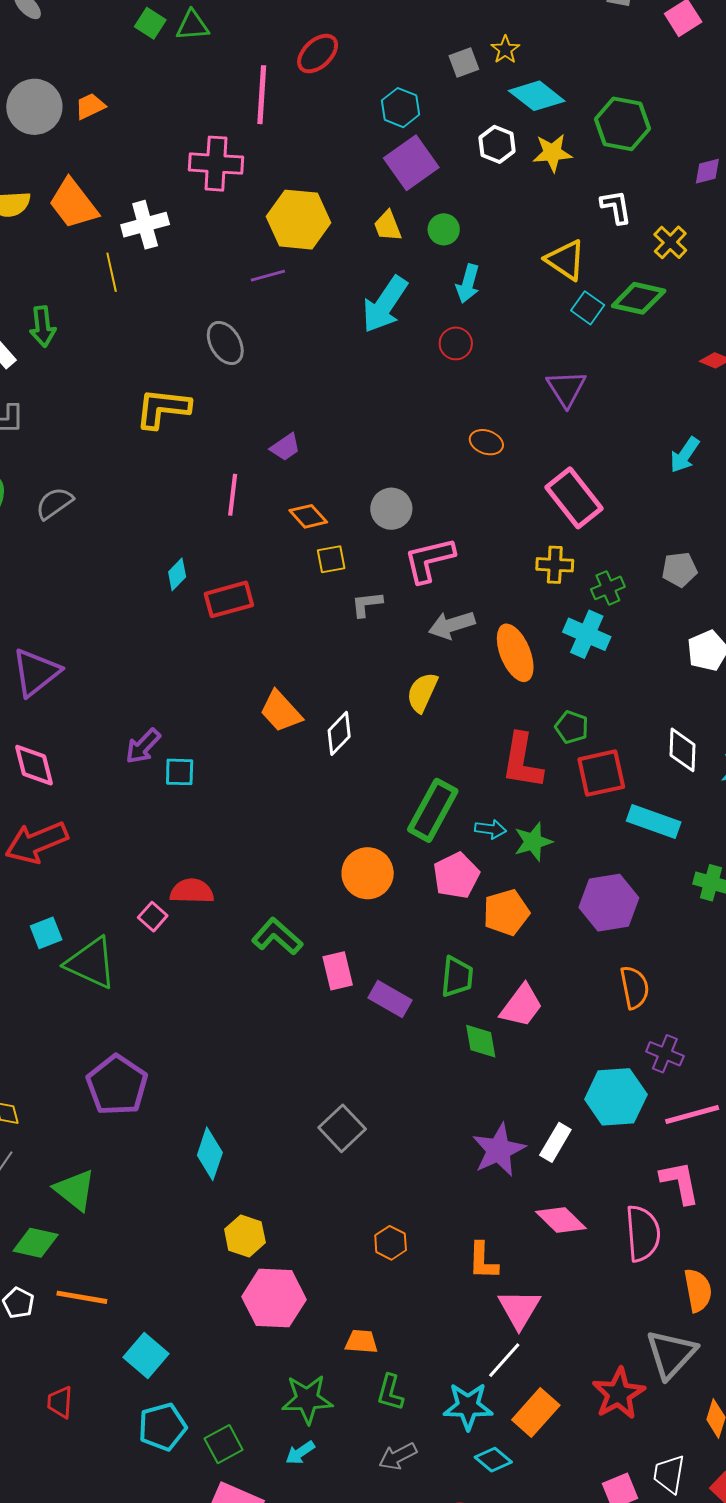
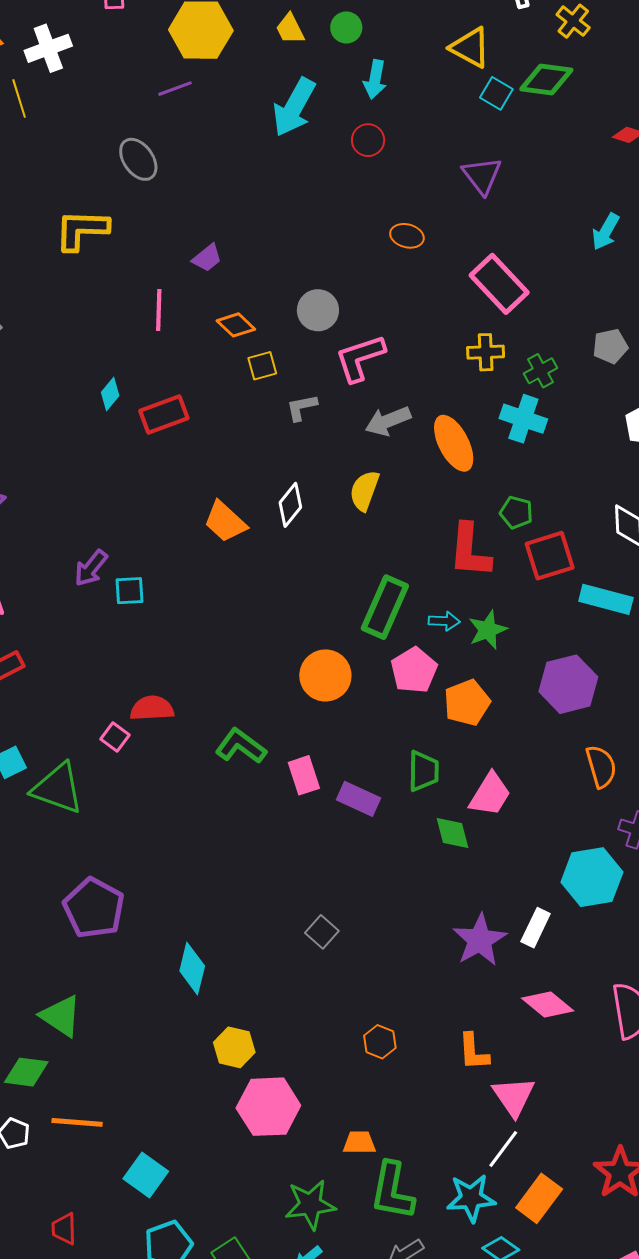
white diamond: (339, 733) -> (290, 505), moved
gray square: (342, 1128) -> (322, 932), size x0.7
green L-shape: (390, 1392) -> (392, 1191), size x1.6

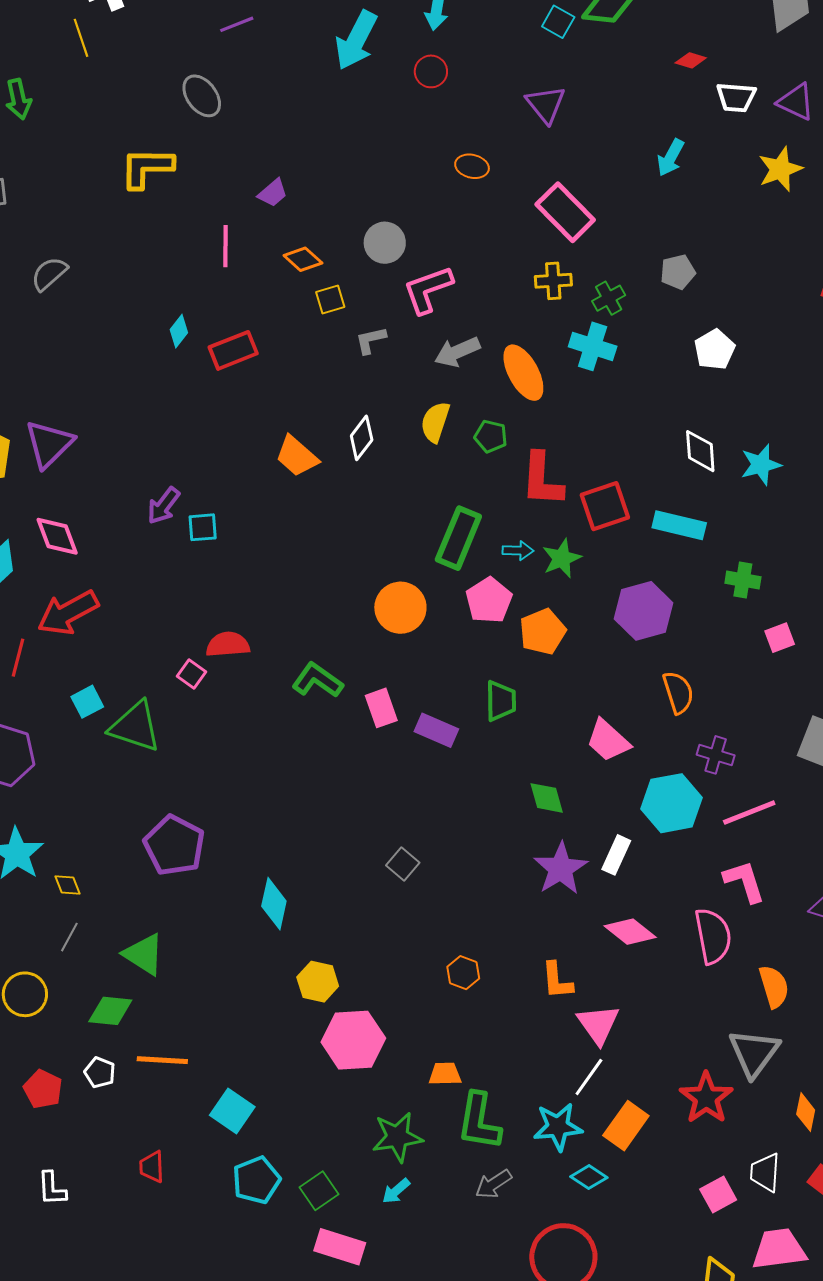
green pentagon: (516, 512) -> (491, 436), moved
red square: (550, 556) -> (605, 506), moved
pink trapezoid: (490, 794) -> (608, 740), moved, turned 102
green diamond: (453, 833) -> (547, 798), moved

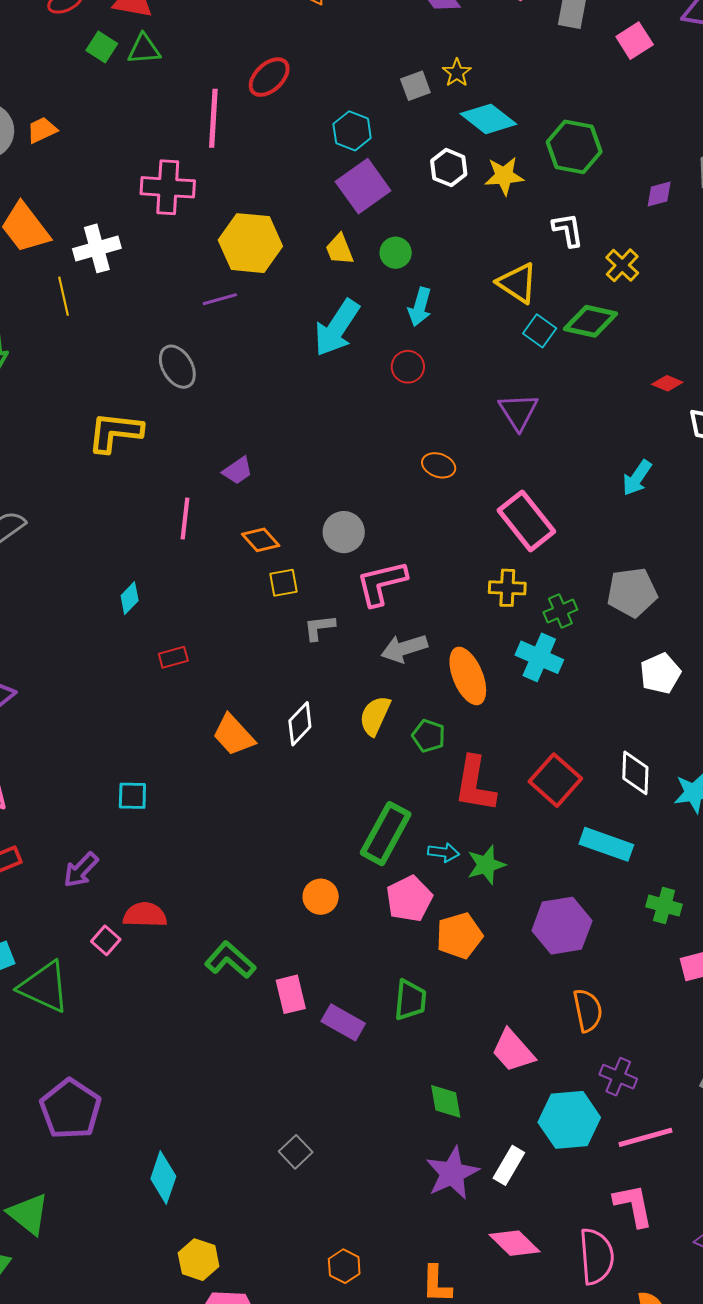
gray pentagon: (678, 272) -> (632, 592), size x1.4
red rectangle: (233, 350) -> (173, 657), moved, size x0.6
purple arrow: (164, 506) -> (81, 870), moved
red square: (605, 506) -> (555, 780), moved, turned -36
orange circle: (400, 608) -> (321, 897), size x0.7

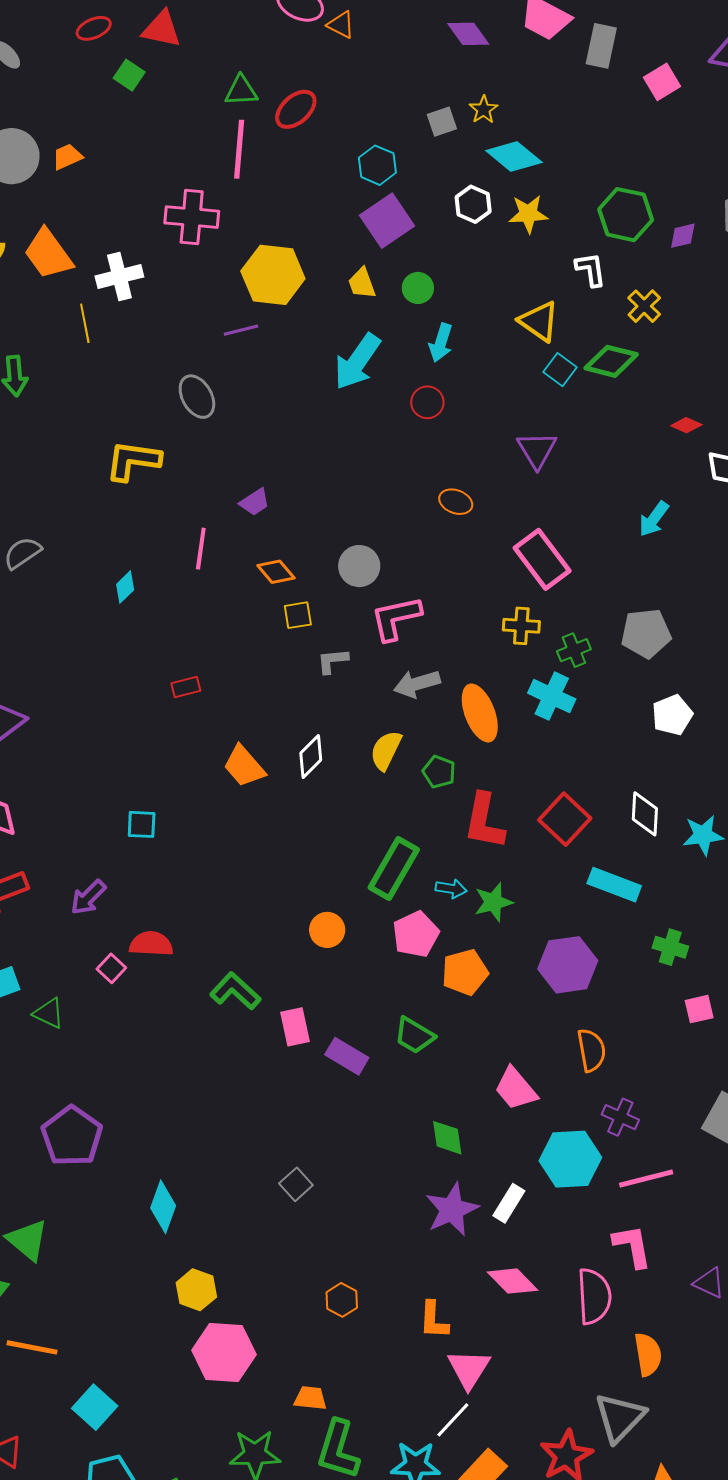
green triangle: (144, 49) -> (241, 91), moved
green hexagon: (574, 147) -> (626, 215), moved
cyan diamond: (130, 598) -> (125, 587), moved
green triangle: (44, 987) -> (49, 1013), size x0.6
green trapezoid: (410, 1000) -> (414, 1035), turned 114

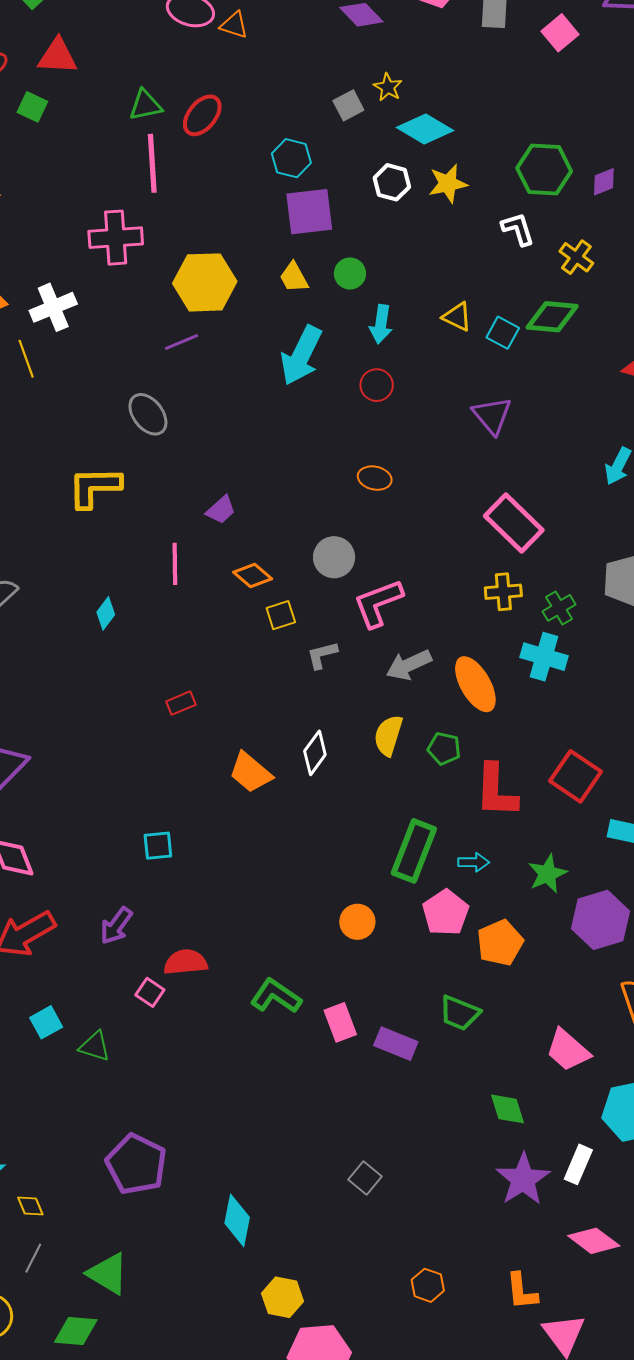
purple square: (387, 221) -> (309, 212), turned 36
yellow triangle: (539, 321) -> (457, 317), moved, size x0.7
orange ellipse: (456, 502) -> (375, 478), moved
green star: (493, 902) -> (547, 874), moved

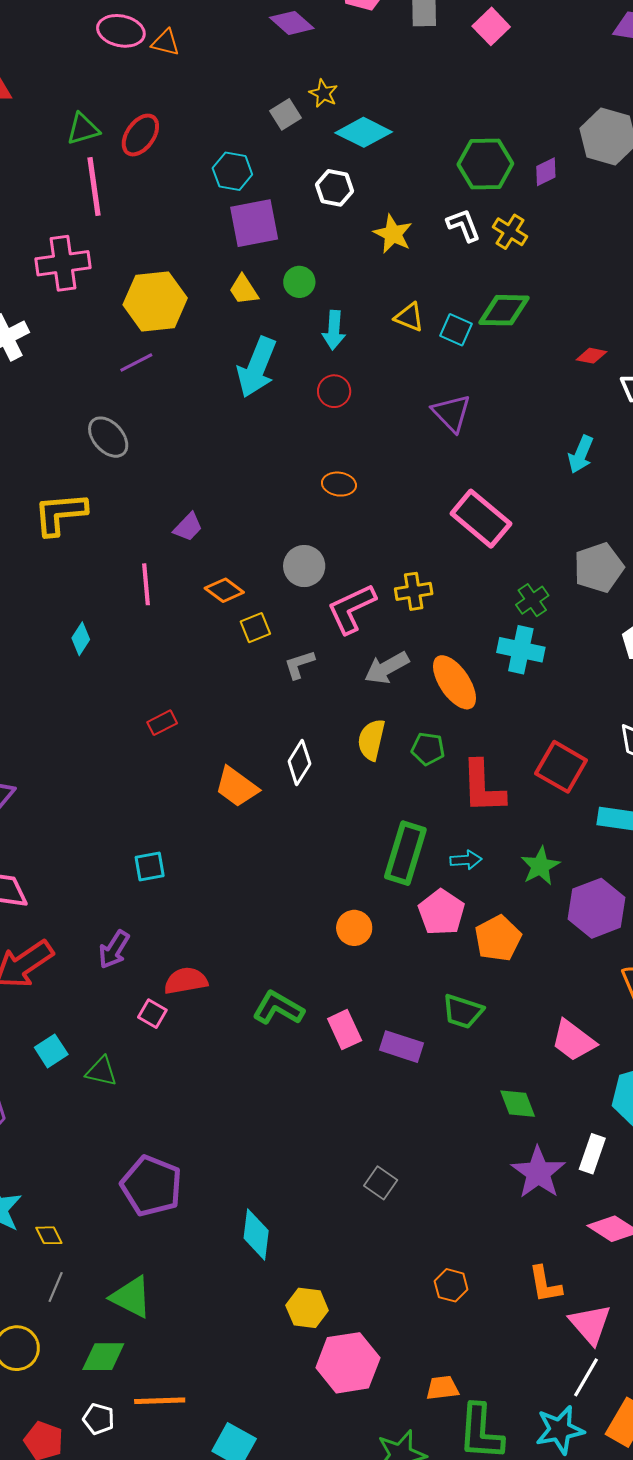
yellow star: (448, 184) -> (393, 234), moved, turned -30
yellow cross: (576, 257) -> (510, 232), moved
yellow cross: (503, 592) -> (414, 591), moved

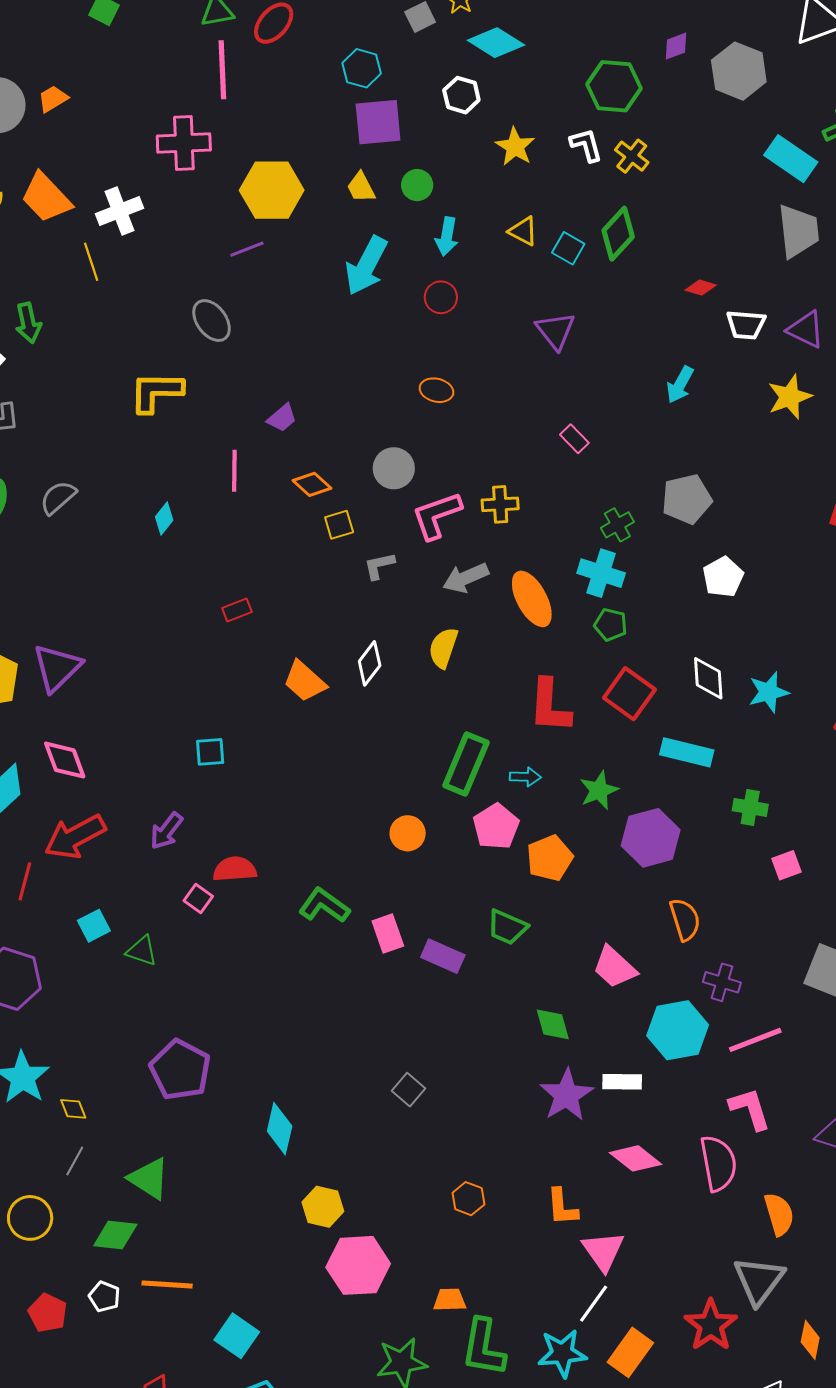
purple diamond: (546, 172) -> (676, 46), moved
green diamond: (504, 310) -> (618, 234), turned -54
pink rectangle: (481, 519) -> (574, 439), size x0.5
green pentagon: (428, 749) -> (611, 625), moved
white rectangle: (592, 1154) -> (622, 1082), turned 66

